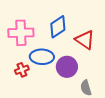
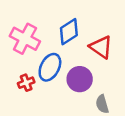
pink cross: (21, 33) -> (25, 39), turned 30
blue ellipse: (42, 57) -> (50, 67), turned -65

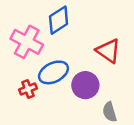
blue diamond: (69, 32) -> (59, 20), moved
blue ellipse: (50, 67) -> (53, 72), turned 36

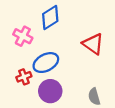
pink cross: (27, 42) -> (23, 36), size x0.7
purple circle: (85, 85) -> (50, 91), moved

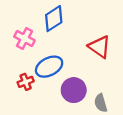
purple circle: (50, 91) -> (74, 90), moved

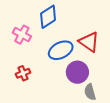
blue ellipse: (49, 67) -> (61, 50), moved
purple circle: (74, 90) -> (77, 72), moved

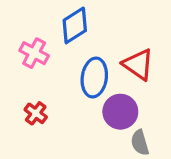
blue ellipse: (61, 50) -> (94, 78), turned -55
red cross: (23, 73) -> (36, 113), turned -32

